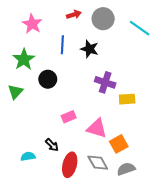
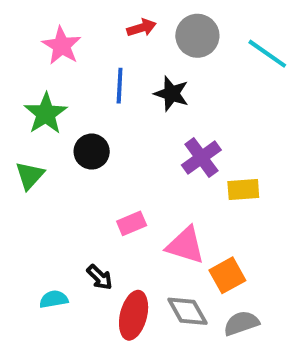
purple cross: (105, 82) -> (201, 158), turned 36

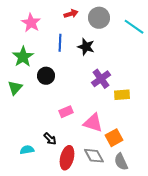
gray semicircle: (241, 323) -> (121, 162), turned -96

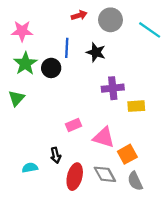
pink star: (31, 23) -> (22, 31), moved, turned -30
black circle: (46, 76) -> (51, 68), moved
purple cross: (101, 79) -> (113, 88), turned 30
black arrow: (50, 139) -> (56, 155), turned 32

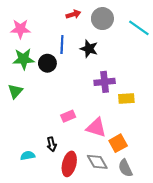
green star: (25, 63) -> (24, 59), turned 30

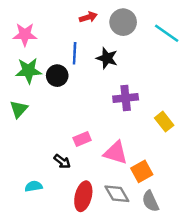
yellow rectangle: (126, 98) -> (164, 122), moved, turned 56
black arrow: (52, 144) -> (62, 161), moved, turned -40

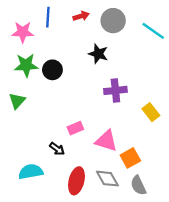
blue line: (75, 53) -> (48, 17), moved
cyan semicircle: (34, 186) -> (31, 172), size x1.5

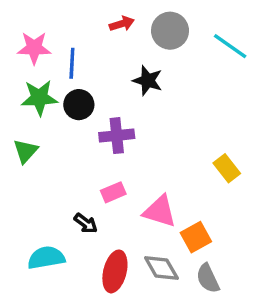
blue line: (48, 17) -> (72, 63), moved
purple cross: (115, 90) -> (117, 136), moved

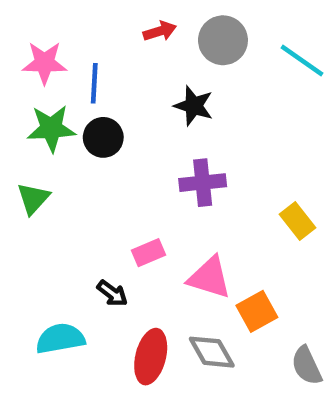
purple cross: (117, 136) -> (203, 183), moved
gray semicircle: (208, 278) -> (307, 366), moved

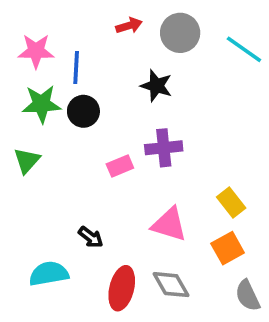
yellow rectangle: (298, 221) -> (231, 202), moved
pink rectangle: (148, 253) -> (120, 166), moved
orange square: (257, 311) -> (228, 248), moved

